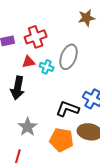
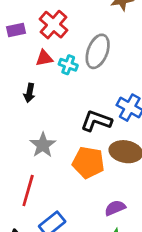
red cross: (36, 37) -> (54, 25), turned -30
black arrow: (18, 88) -> (29, 93), size x0.6

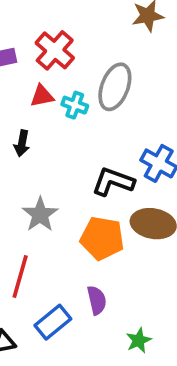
purple semicircle: (115, 208) -> (97, 300), moved, turned 100

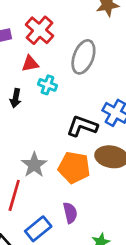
cyan cross: (75, 105) -> (47, 85), moved
gray star: (40, 214) -> (34, 165), moved

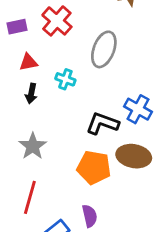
red triangle: (30, 64) -> (28, 62), moved
gray star: (34, 165) -> (33, 146), moved

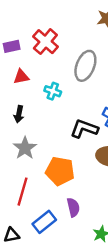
black arrow: (31, 94) -> (19, 114), moved
orange pentagon: (94, 168) -> (60, 171), moved

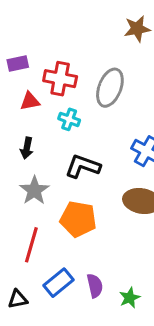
red cross: (45, 42) -> (60, 79), moved, turned -30
black L-shape: (84, 129) -> (83, 166), moved
purple semicircle: (73, 207) -> (95, 286), moved

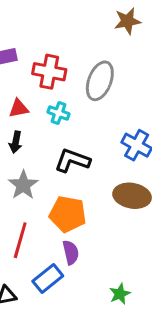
red triangle: (30, 101) -> (19, 108), moved
purple semicircle: (95, 286) -> (71, 252), moved

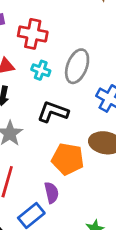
gray ellipse: (100, 81) -> (77, 66), moved
orange pentagon: (68, 214) -> (68, 159), moved

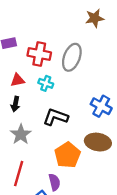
gray ellipse: (77, 66) -> (72, 57), moved
orange pentagon: (68, 159) -> (68, 155), turned 30

